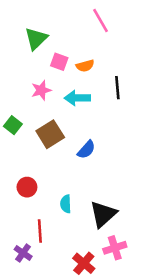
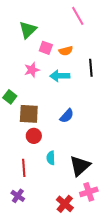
brown square: (50, 134) -> (29, 114), moved, turned 35
red circle: (27, 187) -> (34, 136), moved
red line: (40, 231) -> (24, 168), moved

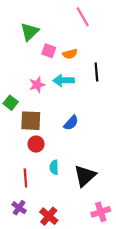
pink star: (32, 70) -> (37, 85), moved
pink cross: (89, 192) -> (101, 212), moved
red cross: (65, 204) -> (49, 216), moved

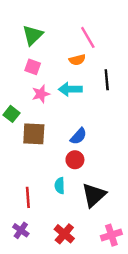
pink line: (83, 17) -> (88, 37), moved
pink square: (49, 51) -> (33, 67), moved
red circle: (36, 144) -> (75, 160), moved
red cross: (49, 216) -> (64, 234), moved

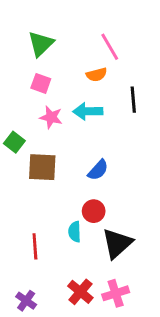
pink star: (41, 94) -> (51, 117), turned 30
red circle: (75, 160) -> (94, 211), moved
purple cross: (21, 230) -> (26, 301), moved
pink cross: (111, 235) -> (116, 293), moved

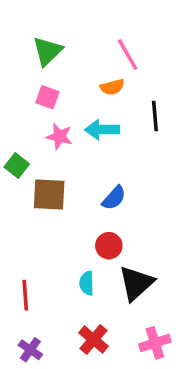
cyan semicircle: (75, 232) -> (87, 283), moved
red line: (35, 246) -> (25, 295), moved
pink cross: (116, 293) -> (155, 343), moved

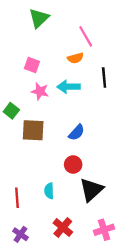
green triangle: (47, 51) -> (39, 18), moved
cyan semicircle: (87, 283) -> (49, 191), moved

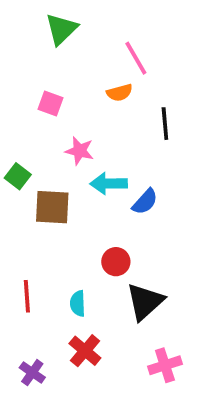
cyan arrow: (69, 87) -> (109, 184), moved
pink star: (40, 91) -> (80, 151), moved
blue semicircle: (77, 132) -> (145, 202), moved
red line: (17, 198) -> (27, 296), moved
red cross: (63, 227) -> (85, 351), moved

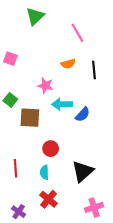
orange semicircle: (120, 93) -> (68, 64), moved
pink square: (50, 104) -> (10, 59), moved
red circle: (116, 262) -> (51, 149), moved

